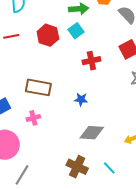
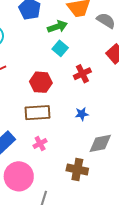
red hexagon: (48, 35) -> (41, 82), moved
brown cross: (77, 167) -> (77, 169), moved

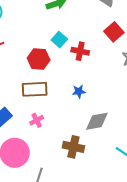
cyan square: (60, 48) -> (59, 40), moved
red cross: (82, 74) -> (80, 51), turned 36

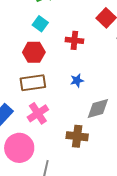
cyan square: (59, 40) -> (40, 24), moved
pink cross: (37, 120) -> (38, 113), size x1.5

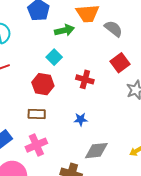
brown rectangle: (33, 83) -> (37, 114), size x0.7

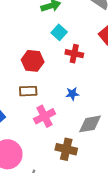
cyan square: (54, 57) -> (59, 32), moved
pink cross: (36, 145) -> (45, 116), moved

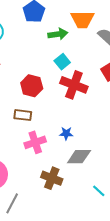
red cross: (74, 54) -> (74, 85), size x1.5
blue star: (72, 94) -> (66, 133), moved

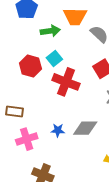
red hexagon: (32, 86) -> (30, 66), moved
gray diamond: (79, 157) -> (85, 128), moved

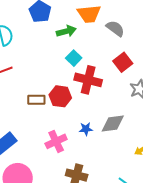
red hexagon: (30, 66) -> (60, 96), moved
brown rectangle: (15, 112) -> (36, 100), moved

